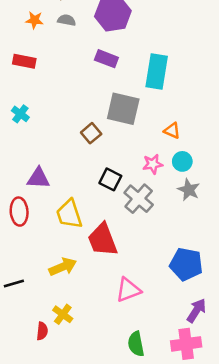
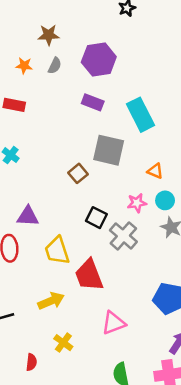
gray semicircle: (67, 20) -> (55, 66), turned 105
cyan rectangle: (157, 72) -> (141, 115), turned -36
yellow cross: (63, 314) -> (63, 343), moved

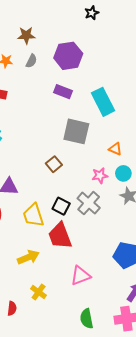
brown square: (78, 173) -> (54, 164), moved
black square: (96, 218) -> (61, 206), moved

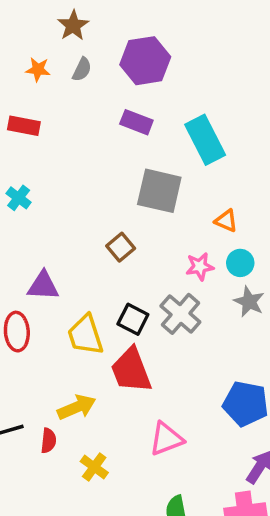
brown star: (26, 35) -> (73, 25), turned -30
red semicircle: (12, 308) -> (48, 441), moved

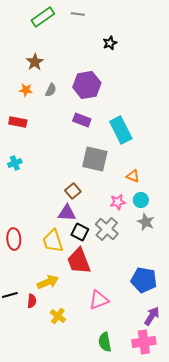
brown star: (73, 25) -> (35, 62), moved
cyan cross: (19, 198) -> (15, 163), turned 32
purple triangle: (43, 286) -> (67, 213), moved

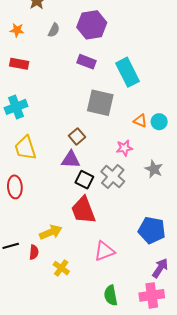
orange star: (26, 90) -> (17, 30), moved
cyan cross: (15, 163) -> (16, 107), size x1.5
cyan circle: (141, 200) -> (159, 122), moved
yellow trapezoid: (53, 241) -> (25, 148), moved

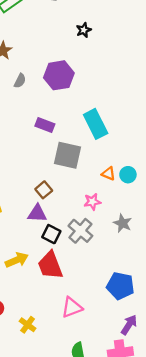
purple rectangle: (86, 62) -> (45, 125), moved
yellow arrow: (51, 232) -> (17, 260), moved

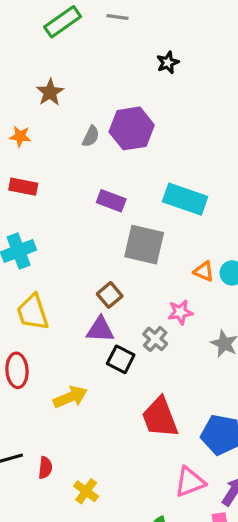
gray semicircle: (20, 81) -> (91, 136), moved
cyan rectangle: (96, 124) -> (185, 199), turned -44
gray cross: (80, 231) -> (155, 339), moved, size x0.7
red trapezoid: (50, 265) -> (160, 417), moved
pink triangle: (72, 307) -> (190, 482), moved

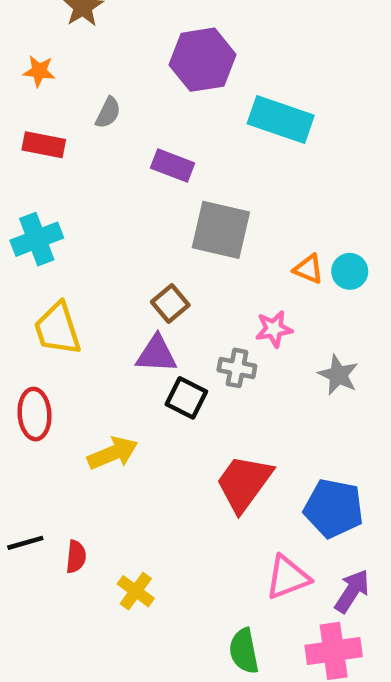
gray semicircle: (91, 136) -> (108, 113), moved
cyan rectangle: (185, 199) -> (281, 120), moved
gray cross: (155, 339) -> (237, 368), turned -30
red trapezoid: (160, 417) -> (244, 483), turned 57

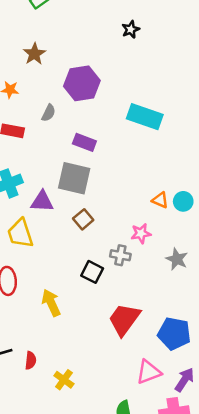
purple hexagon: (202, 60) -> (82, 83), moved
gray square: (221, 230) -> (74, 178), moved
purple triangle: (156, 354) -> (42, 201), moved
yellow arrow: (113, 453) -> (51, 303), turned -92

